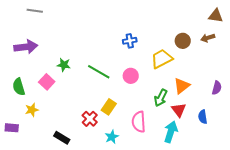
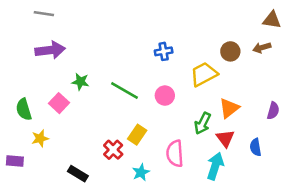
purple arrow: (26, 47) -> (50, 50), moved

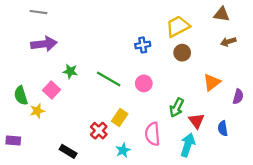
brown triangle: (272, 20) -> (222, 14), moved
brown circle: (230, 51) -> (182, 53), moved
yellow trapezoid: (204, 74) -> (178, 26), moved
orange triangle: (229, 108) -> (212, 82), moved
yellow star: (40, 138) -> (37, 111), moved

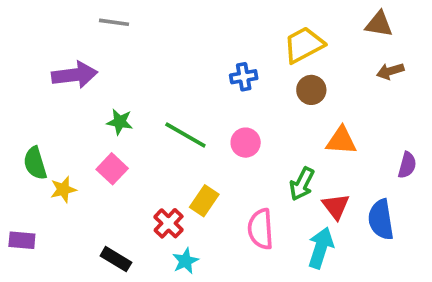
gray line: (38, 12) -> (114, 22), moved
orange triangle: (212, 82) -> (341, 141), moved, turned 42
pink square: (52, 90) -> (112, 169), moved
blue semicircle: (223, 128) -> (381, 220), size x1.5
cyan star: (123, 150) -> (185, 261), moved

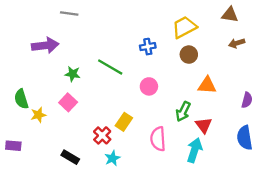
green line: (185, 135) -> (110, 67), moved
blue semicircle: (381, 220) -> (245, 138), moved

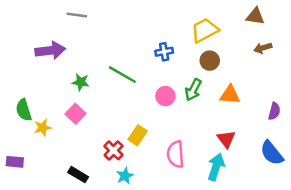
green arrow: (183, 112) -> (193, 90), moved
blue semicircle: (245, 138) -> (272, 153), turned -30

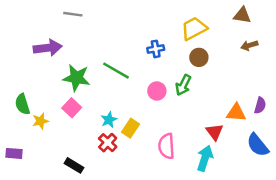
green star: (81, 82) -> (76, 78), size x1.6
orange triangle: (230, 95) -> (236, 113), moved
cyan star: (125, 176) -> (109, 120), moved

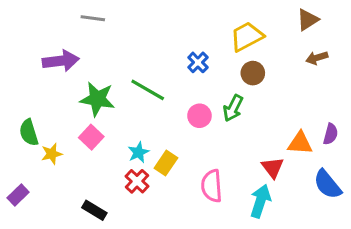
brown triangle: (242, 15) -> (308, 20), turned -42
blue cross: (156, 49) -> (198, 62), turned -35
purple rectangle: (14, 153) -> (18, 195), turned -49

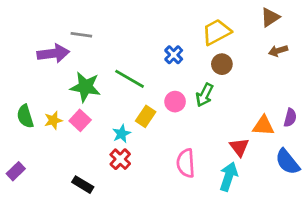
gray line: (93, 18) -> (81, 35), moved
yellow star: (52, 154) -> (53, 120), moved
yellow rectangle: (166, 163) -> (146, 116), moved

